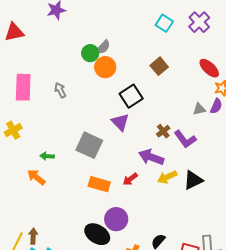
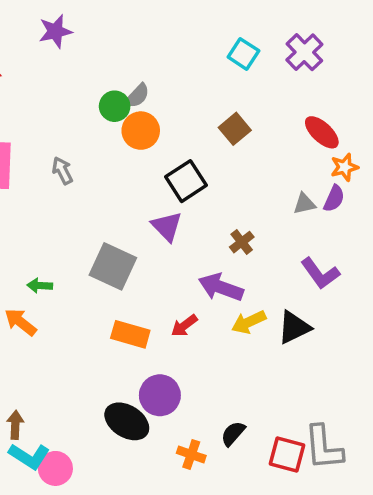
purple L-shape: (185, 139) -> (320, 273), moved

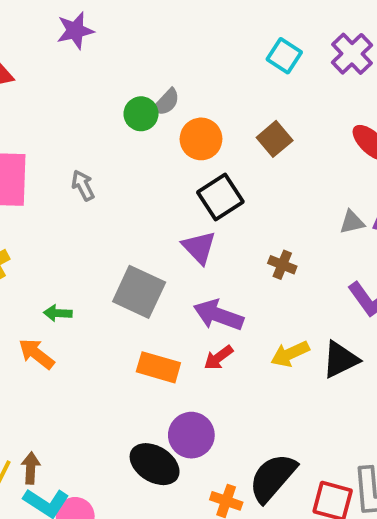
orange circle: (141, 131) -> (201, 139), moved
brown cross: (242, 242) -> (282, 265), turned -30
purple arrow: (221, 287) -> (218, 315), moved
black semicircle: (233, 434) -> (273, 478), size x1.8

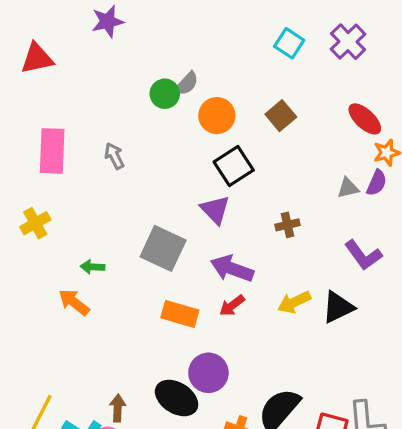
brown cross: (282, 265) -> (287, 225), turned -35
brown arrow: (31, 468) -> (118, 408), moved

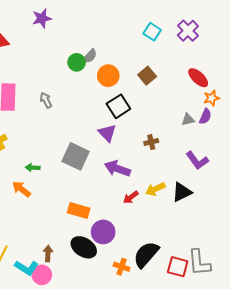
red arrow: (232, 306) -> (131, 197), moved
orange rectangle: (180, 314) -> (79, 211), moved

